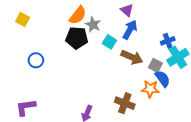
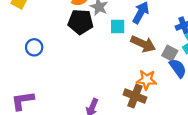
cyan square: (109, 42) -> (118, 26), turned -32
orange star: (150, 89) -> (147, 80), moved

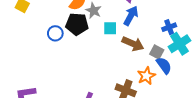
blue circle: (34, 47) -> (55, 33), moved
orange star: (147, 80) -> (146, 76), moved, turned -30

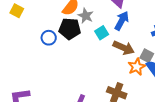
cyan square: (110, 28) -> (102, 33), turned -32
orange star: (146, 76) -> (137, 67), moved

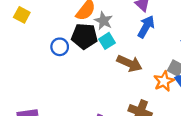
cyan square: (102, 33) -> (107, 41), moved
brown arrow: (124, 48) -> (130, 63), moved

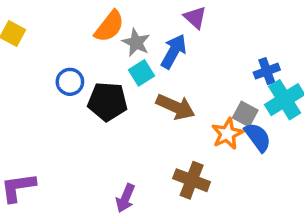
blue arrow: (146, 27) -> (174, 51), moved
black pentagon: (85, 36) -> (108, 101), moved

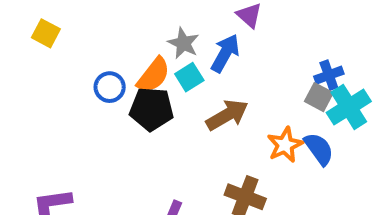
orange semicircle: (109, 26) -> (153, 75), moved
brown arrow: (175, 107) -> (227, 115), turned -54
gray square: (245, 114) -> (319, 97), moved

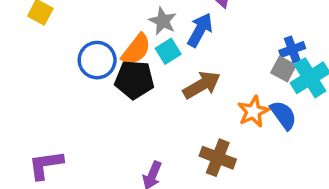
blue circle: (110, 87) -> (97, 60), size x1.4

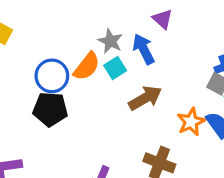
blue arrow: (200, 30) -> (144, 49), turned -56
black pentagon: (134, 80) -> (50, 109), moved

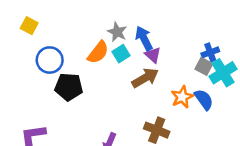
purple triangle: (163, 19) -> (153, 55), moved
blue circle: (52, 76) -> (50, 60), moved

